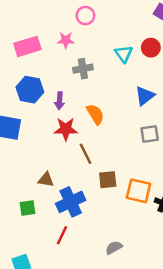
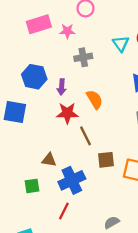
pink rectangle: (27, 46) -> (39, 24), moved

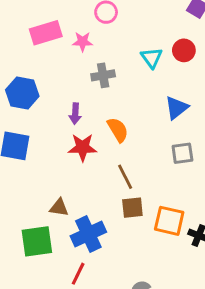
blue hexagon: (34, 77) -> (22, 93), moved
brown line: (85, 136) -> (125, 177), moved
green square: (32, 186) -> (37, 241), size x1.6

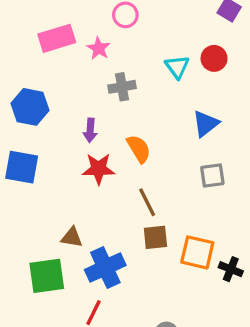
pink star: (83, 42) -> (99, 48), turned 30

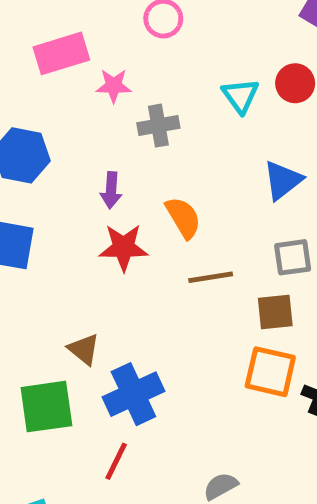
pink star: (99, 48) -> (114, 86), moved, turned -30
brown line: (147, 202) -> (211, 277), moved, turned -72
brown triangle: (72, 237) -> (84, 349), turned 30
brown square: (155, 237) -> (275, 312), moved

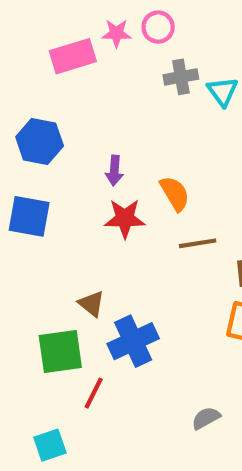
pink star: (114, 86) -> (116, 33), moved
gray cross: (158, 126) -> (181, 77), moved
red line: (116, 461) -> (94, 393), moved

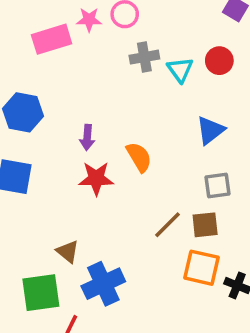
brown line: (198, 243) -> (168, 225), moved, turned -36

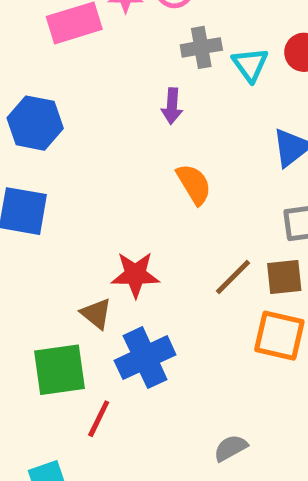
purple arrow: (87, 137) -> (172, 106), moved
red star: (96, 178) -> (135, 275), moved

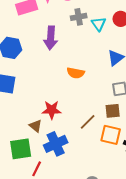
purple arrow: (172, 106) -> (51, 38), moved, size x1.6
orange semicircle: (194, 184) -> (76, 73), turned 132
brown line: (233, 277) -> (88, 122), moved

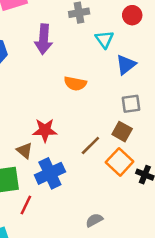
cyan triangle: (99, 24) -> (104, 39), moved
brown square: (113, 111) -> (122, 132), turned 35
orange square: (111, 135) -> (120, 162), turned 30

